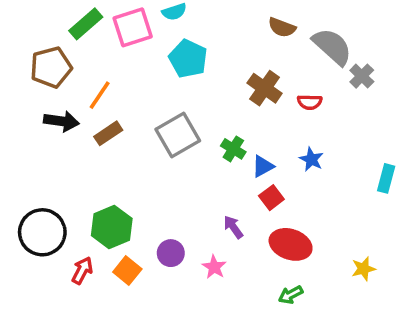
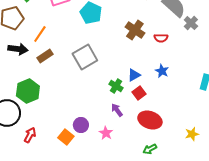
green cross: (233, 149) -> (116, 86), moved
green hexagon: (112, 227) -> (28, 91), moved
orange square: (127, 270) -> (66, 137), moved

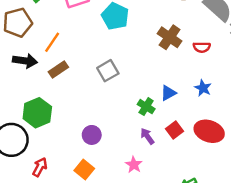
gray square: (85, 57) -> (108, 71), size x0.7
red square: (139, 93) -> (175, 130), moved
red ellipse: (150, 120) -> (209, 131), moved
purple circle: (81, 125) -> (92, 135), moved

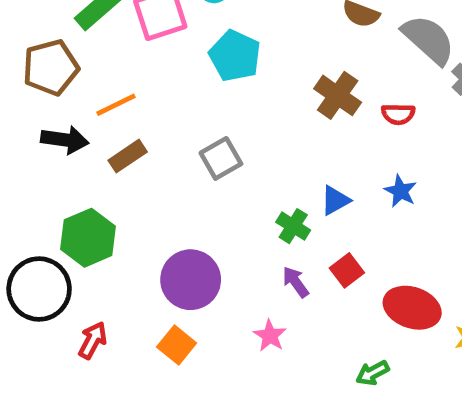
orange line: (52, 42) -> (116, 105), turned 30
red ellipse: (209, 131) -> (412, 308), moved
purple circle: (92, 135) -> (191, 280), size x1.6

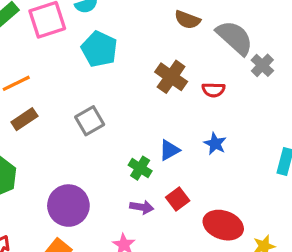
purple arrow: (296, 282) -> (142, 207), turned 135

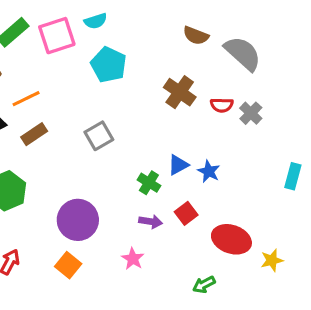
gray cross: (262, 65) -> (251, 113), moved
blue star: (215, 144) -> (209, 171), moved

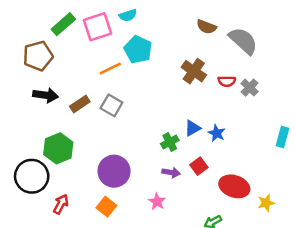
orange line: (26, 99) -> (110, 69), moved
gray square: (99, 136) -> (111, 105), moved, turned -30
green cross: (149, 183) -> (170, 142), turned 30

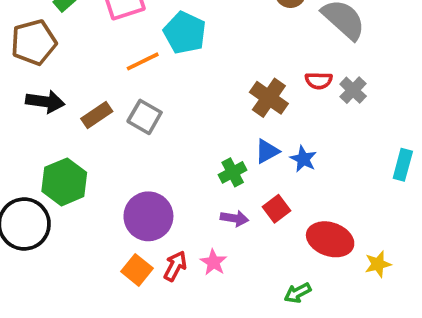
brown cross: (194, 71) -> (269, 98), moved
red arrow: (61, 204) -> (175, 266), moved

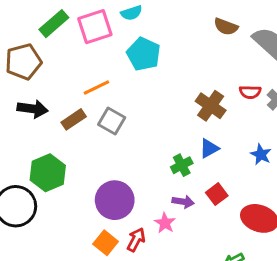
orange line: (143, 61) -> (96, 87), moved
blue star: (303, 159) -> (261, 154), moved
pink star: (213, 262) -> (165, 223), moved

